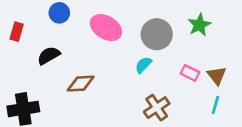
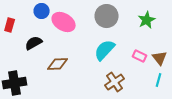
pink ellipse: (106, 28) -> (64, 22), moved
gray circle: (157, 34) -> (107, 16), moved
cyan semicircle: (143, 65) -> (105, 50), size x1.6

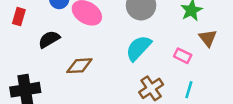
brown triangle: (160, 58) -> (208, 38), moved
cyan line: (159, 80) -> (189, 90), moved

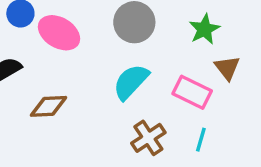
pink rectangle: (183, 56) -> (192, 92), size x1.5

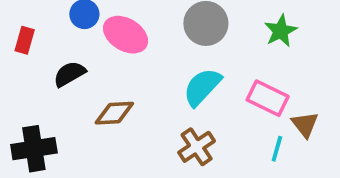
brown triangle: (227, 68) -> (305, 124), moved
brown cross: (148, 138) -> (197, 147), moved

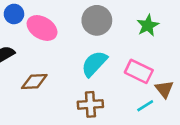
brown cross: (197, 147) -> (90, 104), turned 30
cyan line: (277, 149) -> (145, 106), turned 42

